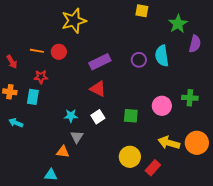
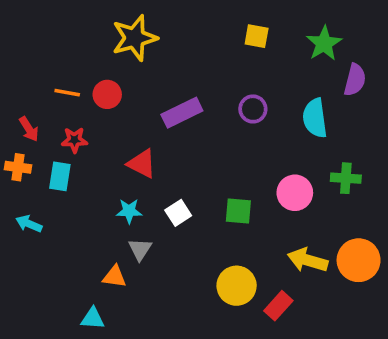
yellow square: (142, 11) -> (257, 36), moved
cyan semicircle: (162, 56) -> (315, 118), moved
red arrow: (12, 62) -> (29, 129), moved
red triangle: (98, 89) -> (142, 164), moved

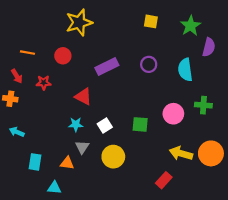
orange line: (67, 93) -> (27, 53), moved
cyan rectangle: (60, 176) -> (35, 162), moved
yellow circle: (237, 286) -> (113, 157), moved

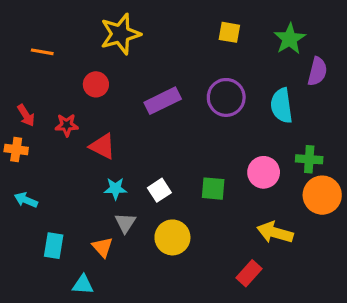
orange line: (27, 53) -> (42, 52), moved
purple circle: (149, 64) -> (226, 97), size x1.5
red triangle: (83, 97) -> (102, 146), moved
orange circle: (211, 153) -> (322, 195), moved
orange triangle: (67, 163) -> (102, 247), turned 40

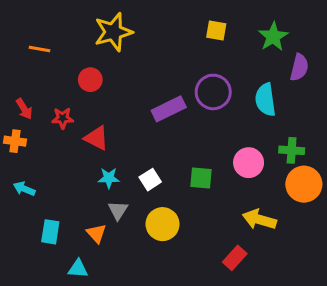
purple rectangle: (163, 101) -> (169, 109), moved

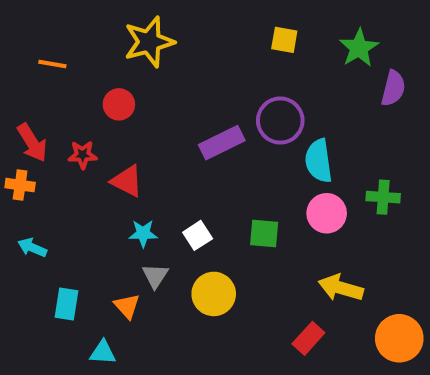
cyan semicircle: (265, 100) -> (319, 161), moved
red arrow: (24, 109) -> (32, 143), size x1.4
orange circle: (304, 184) -> (399, 338), moved

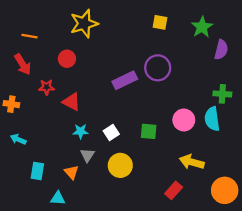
red arrow: (32, 143) -> (23, 64), moved
cyan semicircle: (319, 161) -> (212, 119), moved
green cross: (383, 197) -> (222, 94), moved

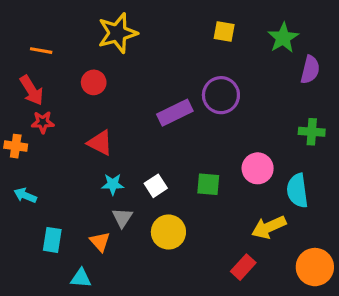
red star: (47, 87) -> (43, 122), moved
cyan semicircle: (212, 119) -> (297, 191), moved
yellow arrow: (192, 162) -> (269, 227), turned -40

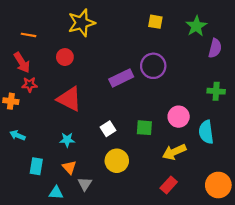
red triangle: (100, 143) -> (69, 99), size x1.4
cyan star: (113, 184) -> (67, 140), moved
gray triangle: (122, 218) -> (85, 184), moved
yellow arrow: (269, 227) -> (174, 152), moved

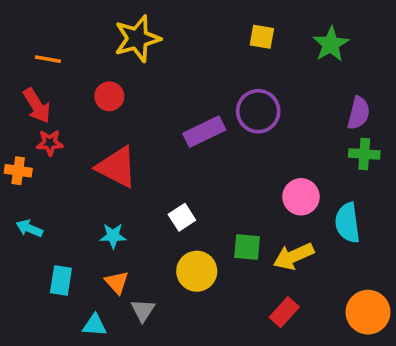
purple semicircle: (215, 48) -> (359, 113), moved
green square: (144, 128) -> (247, 247), moved

